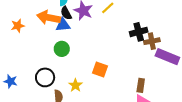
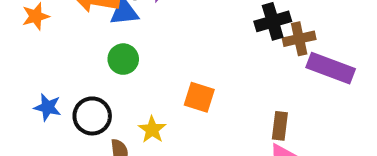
blue star: (11, 81) -> (48, 107), moved

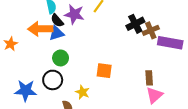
blue star: (48, 107) -> (26, 91), size x1.5
black circle: (92, 116) -> (53, 80), moved

